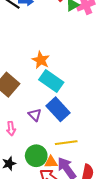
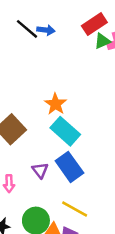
yellow line: (66, 143) -> (75, 209), turned 30

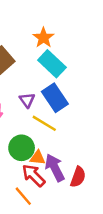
yellow line: (75, 209) -> (44, 123), moved

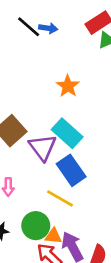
orange star: (43, 38) -> (68, 86), moved
purple triangle: (27, 100) -> (43, 147), moved, size x1.6

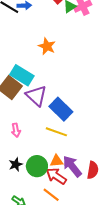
cyan rectangle: (67, 133) -> (22, 75), moved
green circle: (36, 226) -> (37, 166), moved

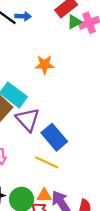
orange star: (47, 46) -> (45, 65), turned -30

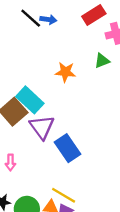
green triangle: (74, 22) -> (102, 61), moved
yellow line: (47, 162) -> (64, 195), moved

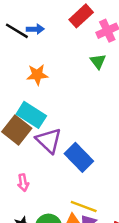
green triangle: (102, 61) -> (98, 61), turned -35
orange star: (65, 72) -> (37, 75), moved

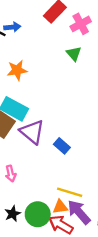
blue rectangle: (79, 157) -> (62, 146), size x0.6

